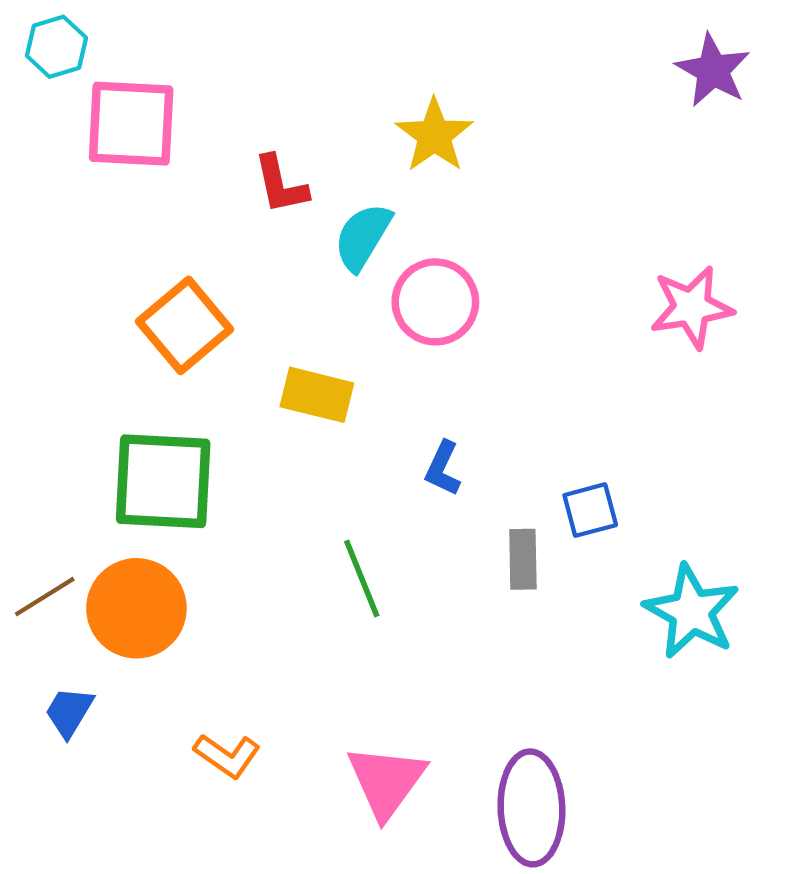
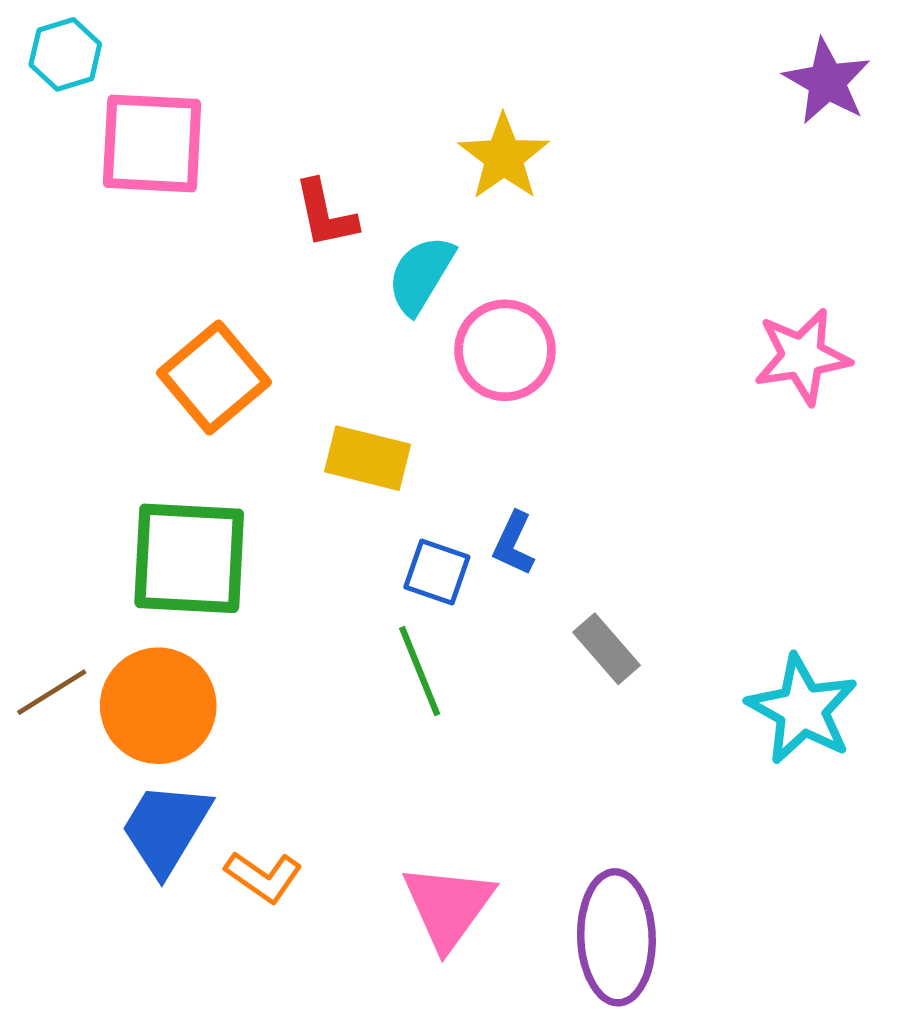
blue square: (590, 510) -> (437, 572), moved, turned 34
gray rectangle: (523, 559) -> (607, 649), turned -40
blue trapezoid: (69, 712) -> (166, 828), moved, size x1.6

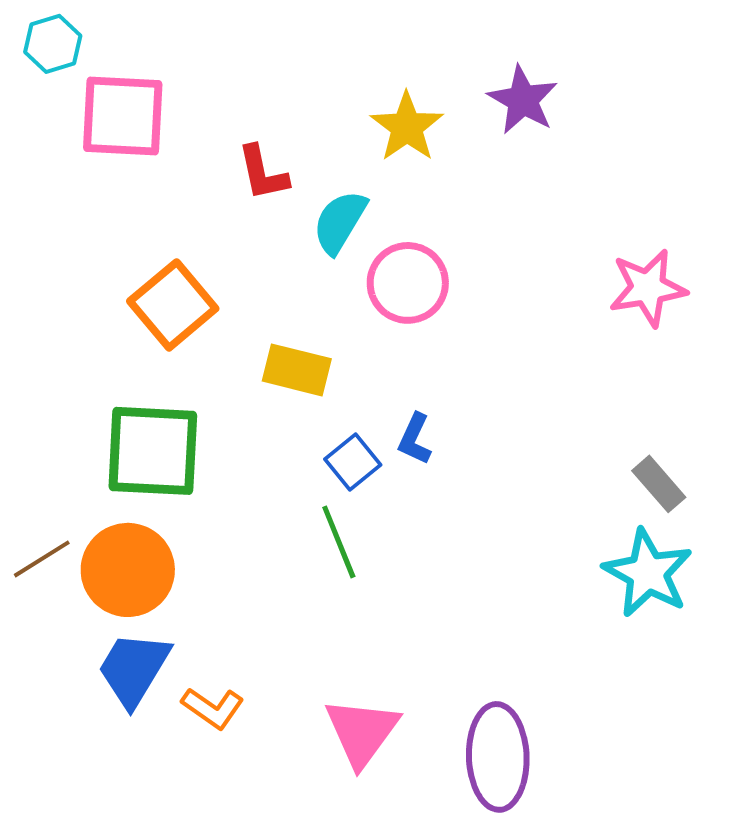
purple star: (827, 82) -> (523, 100), moved
blue square: (437, 572) -> (353, 462), turned 32
gray rectangle: (607, 649) -> (659, 484), moved

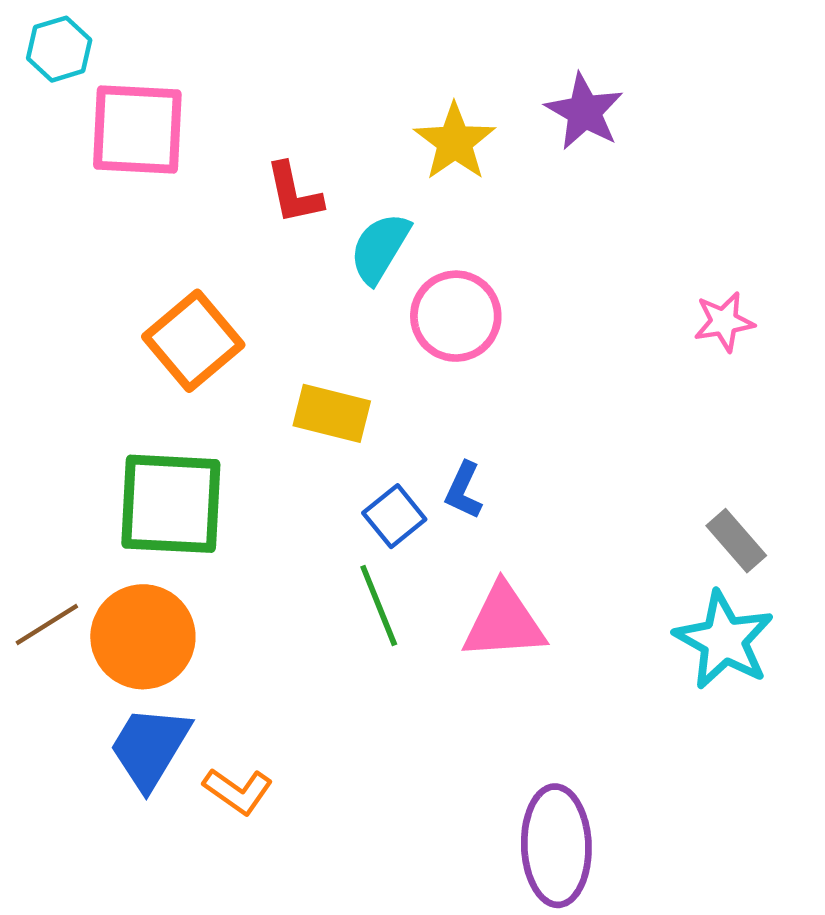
pink star: (648, 288) -> (724, 322), size x0.7
pink triangle: (362, 732) -> (504, 622), moved, turned 50

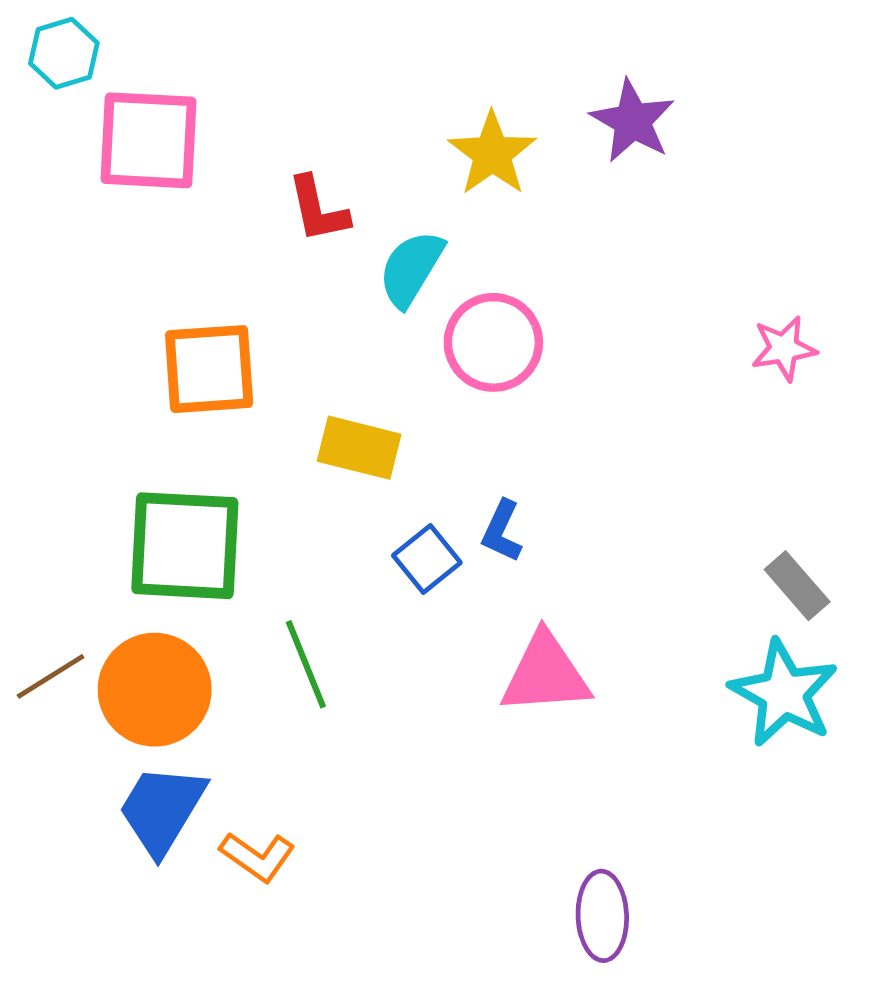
orange square: (193, 341) -> (209, 369), turned 36
green line: (379, 605) -> (306, 664), moved
purple ellipse: (556, 846) -> (602, 916), size x0.7

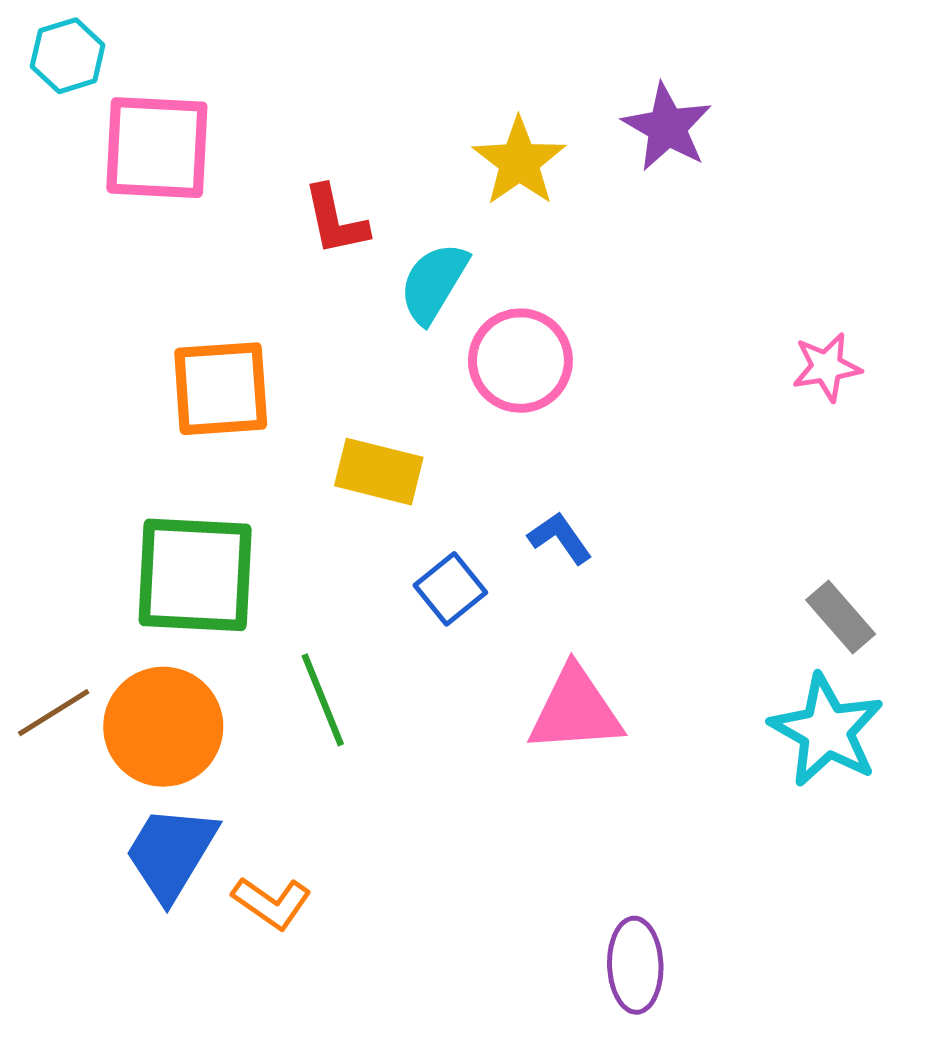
blue L-shape: (502, 531) -> (560, 538), moved, turned 120

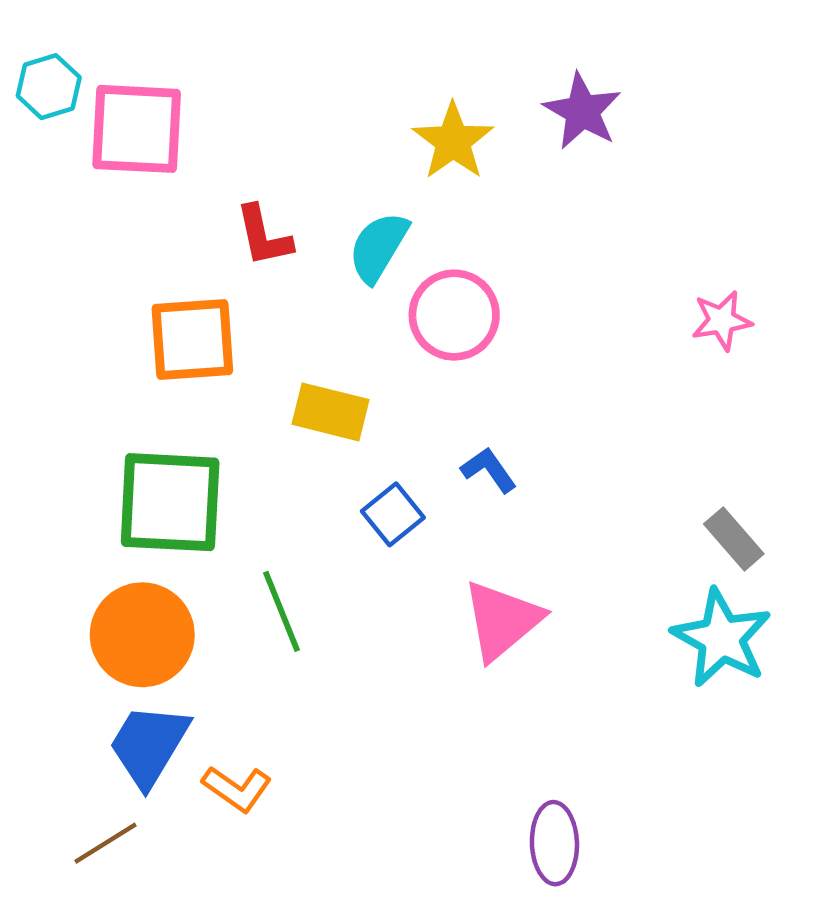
cyan hexagon: (68, 56) -> (49, 87), moved
red L-shape: (335, 220) -> (264, 236), moved
pink triangle: (575, 710) -> (502, 620), turned -36
brown line: (54, 713) -> (105, 843), moved

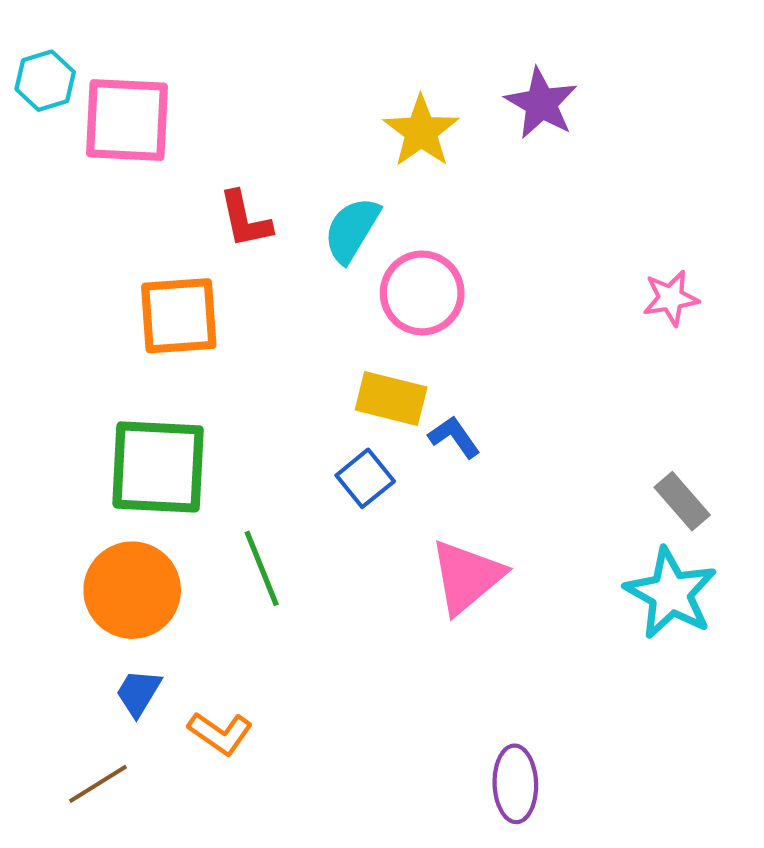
yellow rectangle: (331, 412) -> (391, 399), moved
blue trapezoid: (149, 745) -> (138, 693), size x0.6

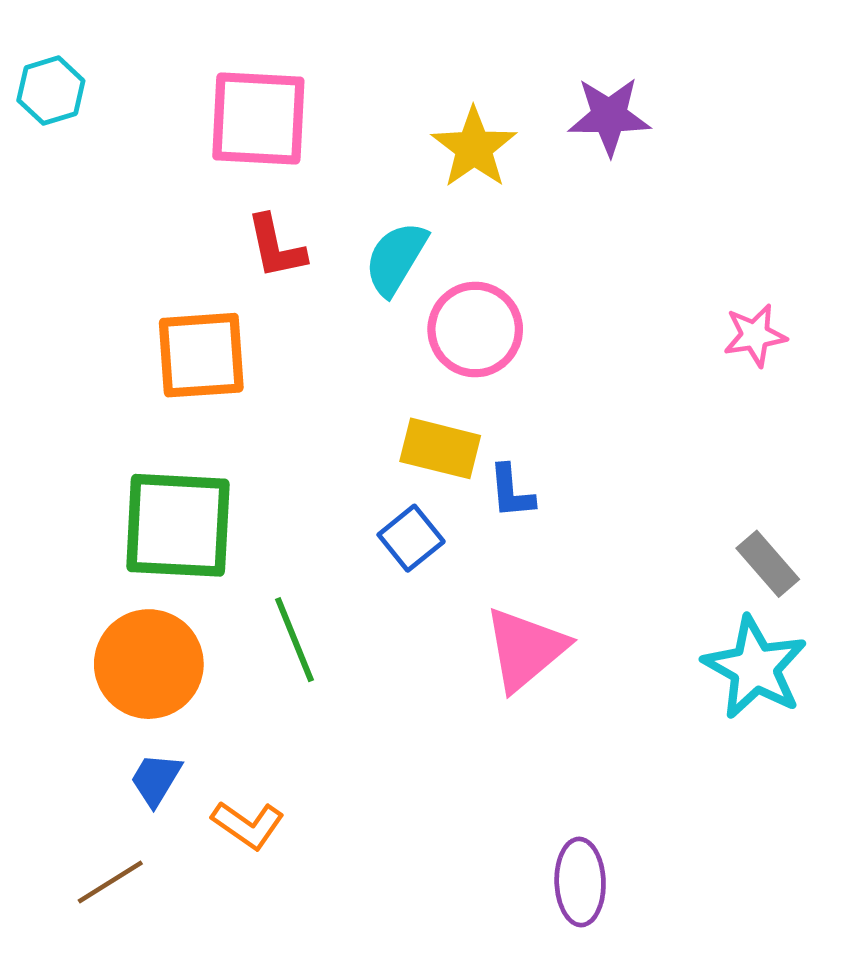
purple star: (541, 103) -> (609, 116), turned -30
pink square: (127, 120) -> (258, 119), moved
blue L-shape: (454, 437) -> (511, 492), turned -150

